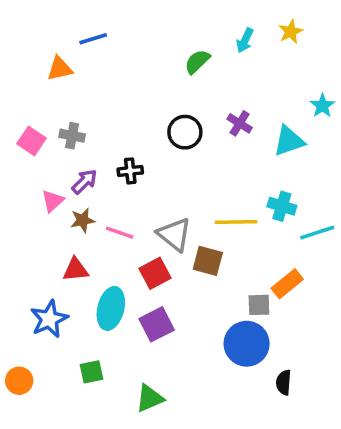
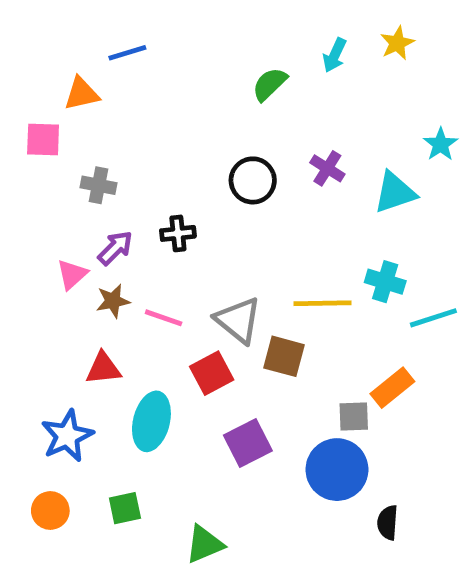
pink square: (32, 141) -> (43, 139), moved, turned -32
purple square: (157, 324) -> (248, 443), moved
orange circle: (19, 381) -> (50, 511), moved

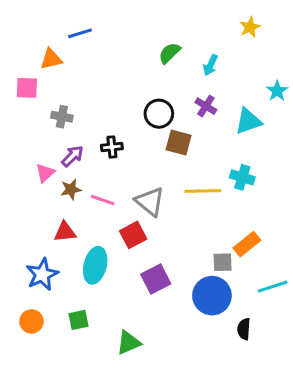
cyan arrow: (335, 55) -> (210, 65), moved
cyan line: (433, 318) -> (273, 287), moved
brown square: (284, 356) -> (179, 142), moved

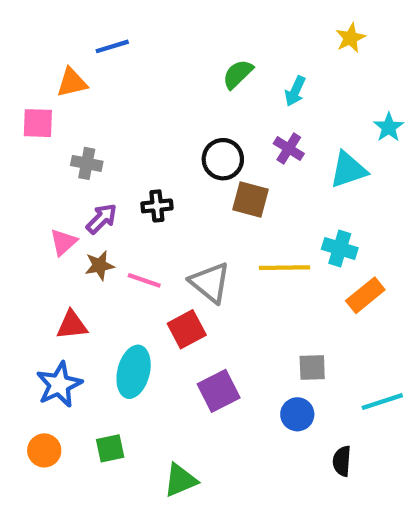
red triangle: (65, 232) -> (72, 325), moved
orange rectangle: (247, 244) -> (365, 295), moved
blue circle: (212, 296) -> (297, 414), size x0.6

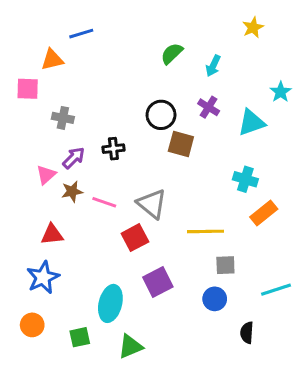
yellow line: (285, 268) -> (205, 231), moved
cyan ellipse: (134, 372) -> (110, 303), moved
green square: (110, 448) -> (80, 337), moved

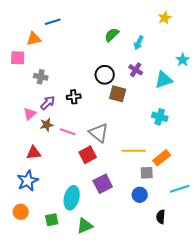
orange rectangle: (264, 213) -> (162, 158), moved

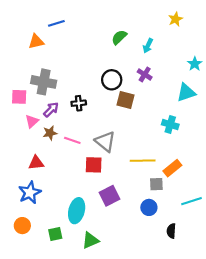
pink square: (18, 58) -> (19, 97), moved
gray cross: (41, 77) -> (44, 82), size x1.6
cyan triangle: (164, 80) -> (186, 93), moved
red square: (88, 155) -> (94, 165), turned 30

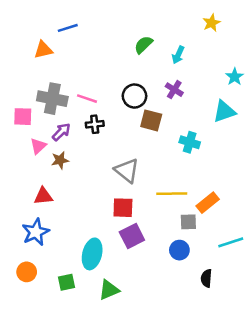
cyan cross: (170, 124) -> (190, 142), moved
pink line: (72, 140) -> (87, 99), moved
red square: (94, 165) -> (123, 208), moved

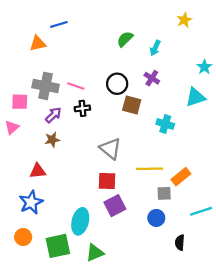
pink triangle: (38, 146) -> (12, 127), moved
green square: (66, 282) -> (58, 246), size x1.6

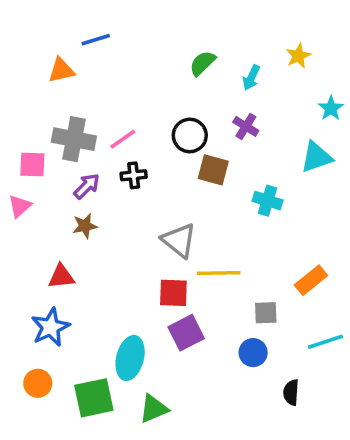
yellow star: (184, 20) -> (298, 56), moved
pink line: (76, 86) -> (123, 139), turned -54
yellow line: (150, 169) -> (219, 273), moved
orange rectangle: (181, 177) -> (311, 280), moved

